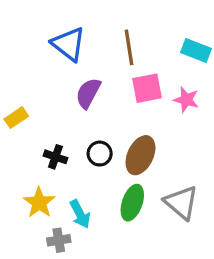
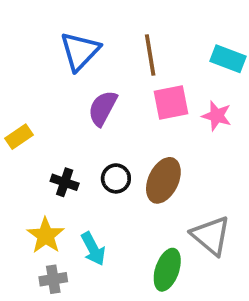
blue triangle: (69, 44) -> (80, 51), turned 36
green ellipse: (132, 203) -> (167, 270), moved
gray cross: (59, 240) -> (53, 279), moved

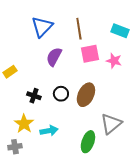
gray triangle: (211, 235) -> (111, 124), turned 40
cyan arrow: (93, 249) -> (49, 131), turned -72
gray cross: (53, 279) -> (15, 147), moved

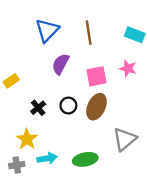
pink square: (90, 54) -> (96, 76), moved
black cross: (34, 96) -> (38, 108), turned 32
cyan arrow: (49, 131) -> (47, 158), moved
green ellipse: (88, 142) -> (85, 159), moved, turned 60

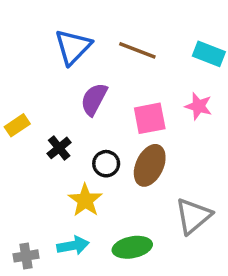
brown line: (89, 33) -> (137, 50), turned -60
black cross: (38, 108) -> (59, 148), moved
yellow star: (27, 139) -> (85, 200), moved

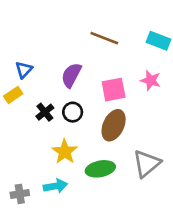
blue triangle: (73, 47) -> (24, 70), moved, size x0.6
black circle: (106, 164) -> (73, 112), moved
green ellipse: (132, 247) -> (100, 169), moved

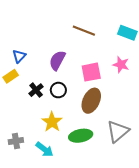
cyan arrow: (55, 186) -> (45, 149), turned 48
gray cross: (20, 194) -> (16, 141), moved

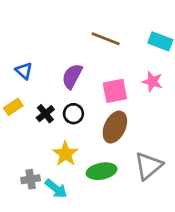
blue triangle: (19, 56) -> (24, 71), turned -32
yellow rectangle: (11, 76) -> (13, 107), moved
gray cross: (16, 141) -> (31, 179), moved

